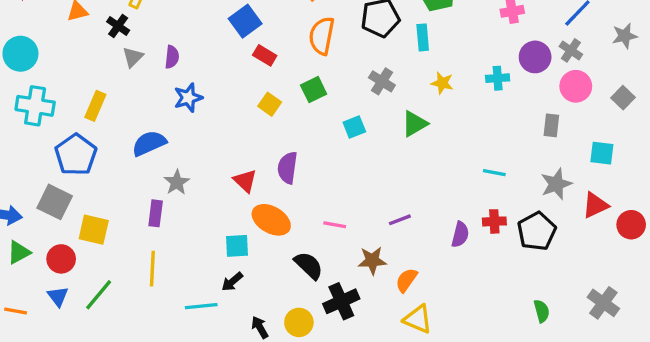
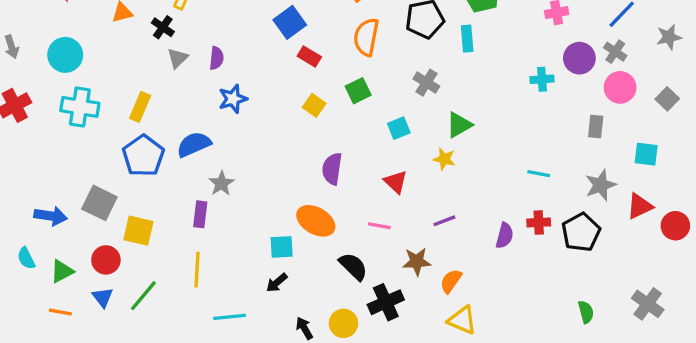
yellow star: (442, 83) -> (444, 159), moved
blue pentagon: (76, 155) -> (143, 156), moved
red triangle: (245, 181) -> (396, 182), moved
green triangle: (19, 252) -> (62, 271), moved
cyan line: (201, 306) -> (230, 317), moved

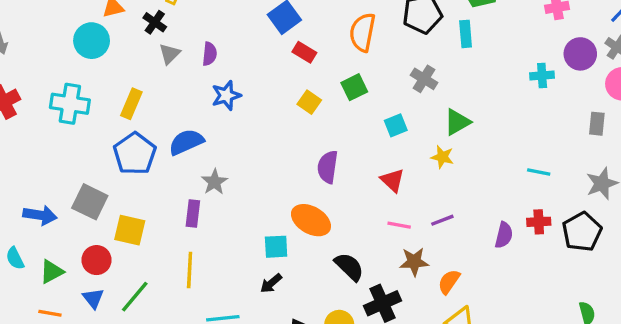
cyan circle: (65, 55) -> (92, 41), moved
pink line: (379, 226) -> (399, 225), moved

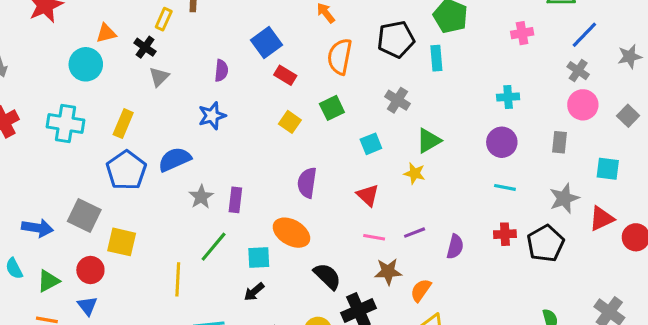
purple semicircle: (210, 54) -> (221, 71), moved
purple circle: (580, 54) -> (502, 142), moved
purple rectangle: (193, 213) -> (235, 200), moved
purple semicircle: (504, 235) -> (455, 247), moved
green line: (135, 297) -> (214, 247), moved

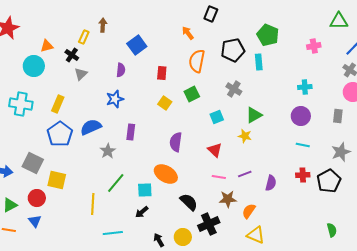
blue square: (267, 43) -> (137, 45), moved
red rectangle: (285, 75) -> (162, 73), turned 64
purple rectangle: (235, 200) -> (131, 132), moved

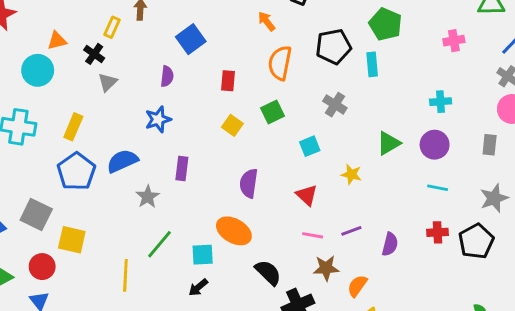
green triangle: (254, 115) -> (388, 143), moved

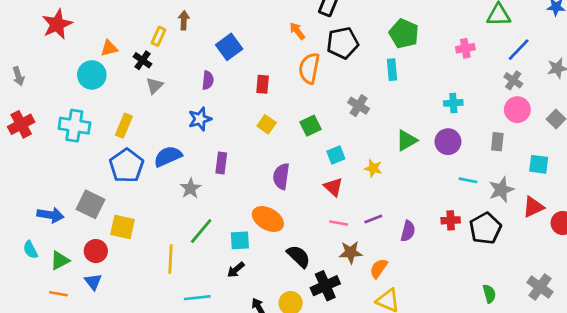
black pentagon: (333, 47) -> (343, 43), moved
green square: (273, 112) -> (311, 126), moved
cyan square: (310, 146) -> (336, 155), moved
cyan line: (438, 188) -> (468, 180), moved

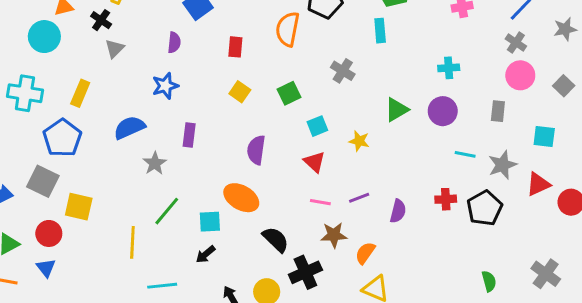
blue pentagon: (126, 166) -> (62, 138), moved

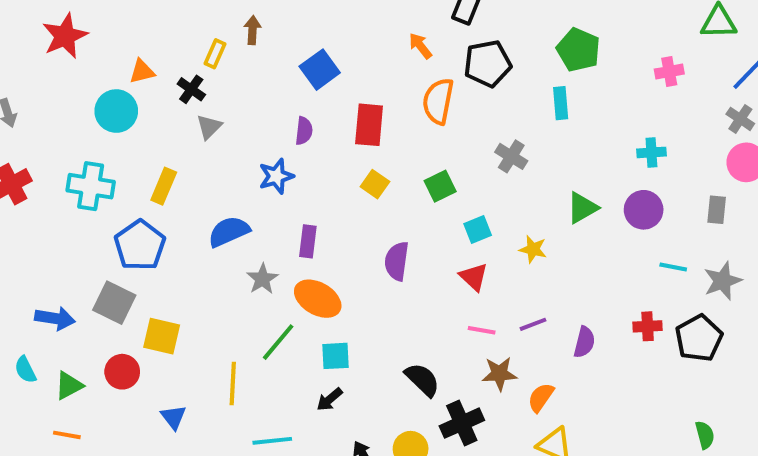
purple semicircle: (174, 43) -> (304, 131), moved
red rectangle: (235, 47) -> (369, 125), size x1.5
orange ellipse: (241, 198) -> (318, 299), moved
blue triangle: (46, 268) -> (174, 417), moved

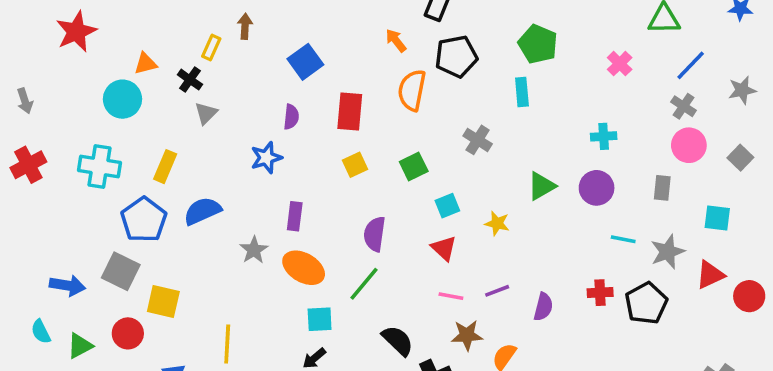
pink cross: (669, 72) -> (620, 64), turned -35
yellow square: (375, 184) -> (355, 165), turned 30
blue semicircle: (229, 231) -> (202, 211), moved
green line: (278, 342) -> (364, 284), moved

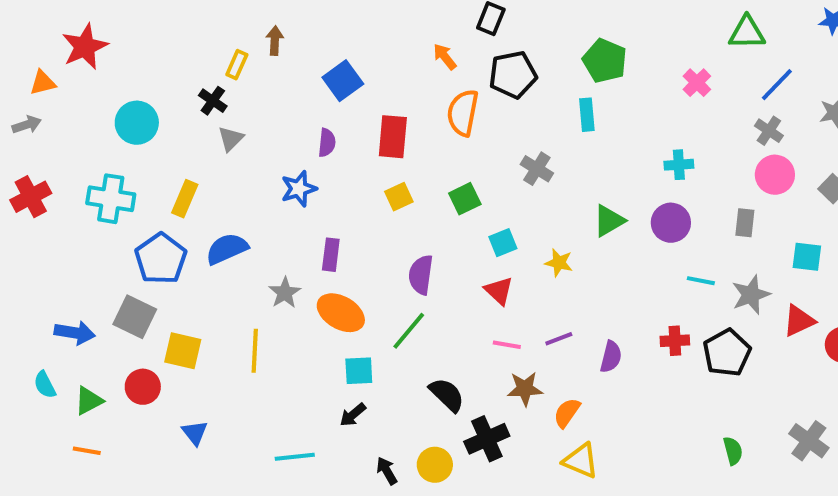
orange triangle: (146, 64) -> (43, 83), moved
gray arrow: (25, 101) -> (27, 125), turned -90
yellow line: (227, 344) -> (255, 351), moved

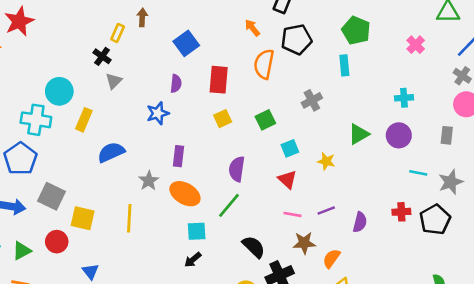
cyan circle: (137, 123) -> (59, 91), moved
gray cross: (537, 169) -> (312, 100), turned 30
blue pentagon: (161, 259) -> (20, 159), moved

